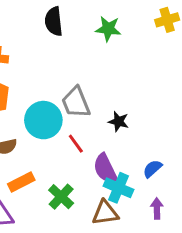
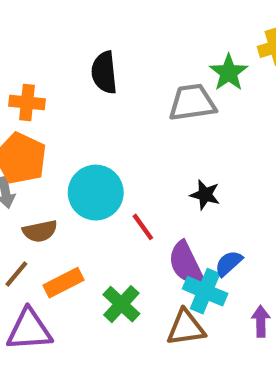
black semicircle: (54, 21) -> (104, 73), moved
green star: (108, 29) -> (229, 73), moved, turned 30
gray trapezoid: (76, 102) -> (192, 103), moved, turned 104
blue semicircle: (152, 169) -> (229, 263), moved

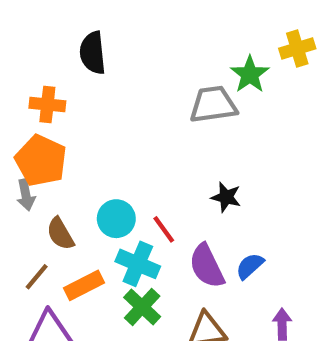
black semicircle: (104, 73) -> (93, 53), moved
cyan circle: (96, 193) -> (116, 219), moved, size x0.7
brown semicircle: (40, 231) -> (60, 234), turned 72
cyan cross: (205, 291) -> (138, 264), moved

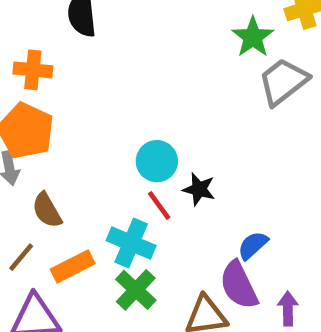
gray trapezoid: (213, 105) -> (283, 82), moved, turned -30
black star: (226, 197) -> (199, 189), moved
cyan circle: (116, 219) -> (157, 161), moved
purple semicircle: (207, 266) -> (239, 285), moved

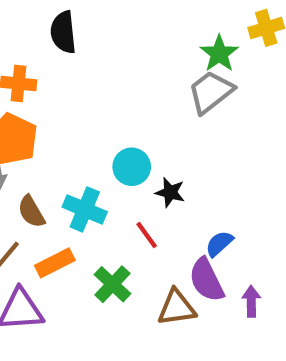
gray trapezoid: (283, 82) -> (211, 92), moved
red line: (159, 206) -> (147, 235), moved
cyan cross: (131, 243) -> (85, 209), moved

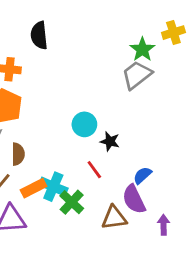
cyan cross: (85, 209) -> (53, 187), moved
brown semicircle: (31, 212) -> (18, 154), turned -150
purple arrow: (251, 301) -> (164, 225), moved

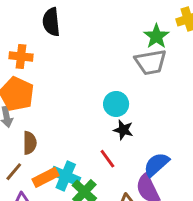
gray trapezoid: (137, 75) -> (151, 62), turned -152
cyan circle: (84, 124) -> (116, 104), moved
blue semicircle: (142, 175) -> (156, 164), size x1.4

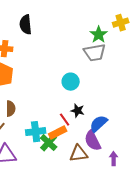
black star: (123, 130) -> (78, 111), moved
cyan cross: (66, 176) -> (36, 132), turned -30
orange rectangle: (45, 177) -> (58, 133), moved

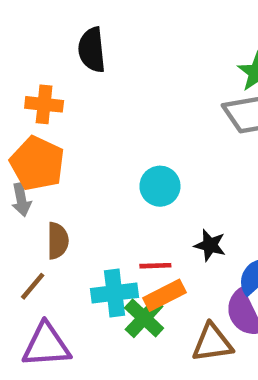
cyan circle: (71, 82) -> (160, 186), moved
red line: (65, 120) -> (155, 266), moved, turned -56

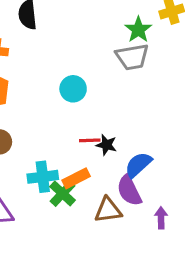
cyan circle: (160, 186) -> (73, 89), moved
red line: (155, 266) -> (90, 140), moved

